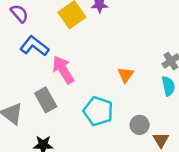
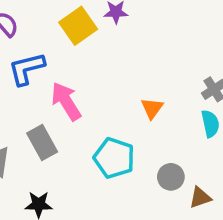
blue L-shape: (34, 46) -> (27, 69), turned -52
brown triangle: (161, 140) -> (200, 198), turned 42

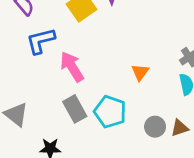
gray rectangle: (42, 143) -> (75, 109), moved
brown triangle: (200, 198) -> (180, 128), moved

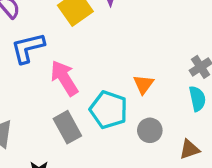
cyan pentagon: (110, 112) -> (109, 110), moved
gray circle: (155, 127) -> (150, 130), moved

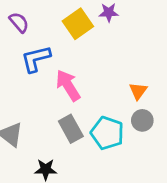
cyan pentagon: (109, 110) -> (107, 133), moved
gray circle: (150, 130) -> (142, 120), moved

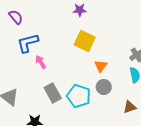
yellow square: (78, 24) -> (85, 41), moved, turned -30
pink arrow: (68, 85) -> (41, 62), moved, size x0.6

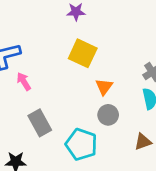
cyan pentagon: (79, 96) -> (81, 144), moved

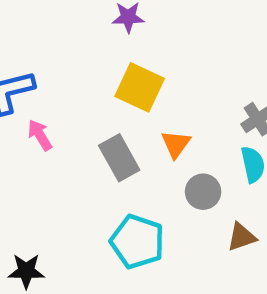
gray circle: (108, 115) -> (203, 192), moved
gray rectangle: (40, 123) -> (119, 158), moved

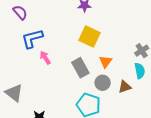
gray circle: (203, 192) -> (103, 83), moved
brown triangle: (242, 237) -> (125, 87), moved

